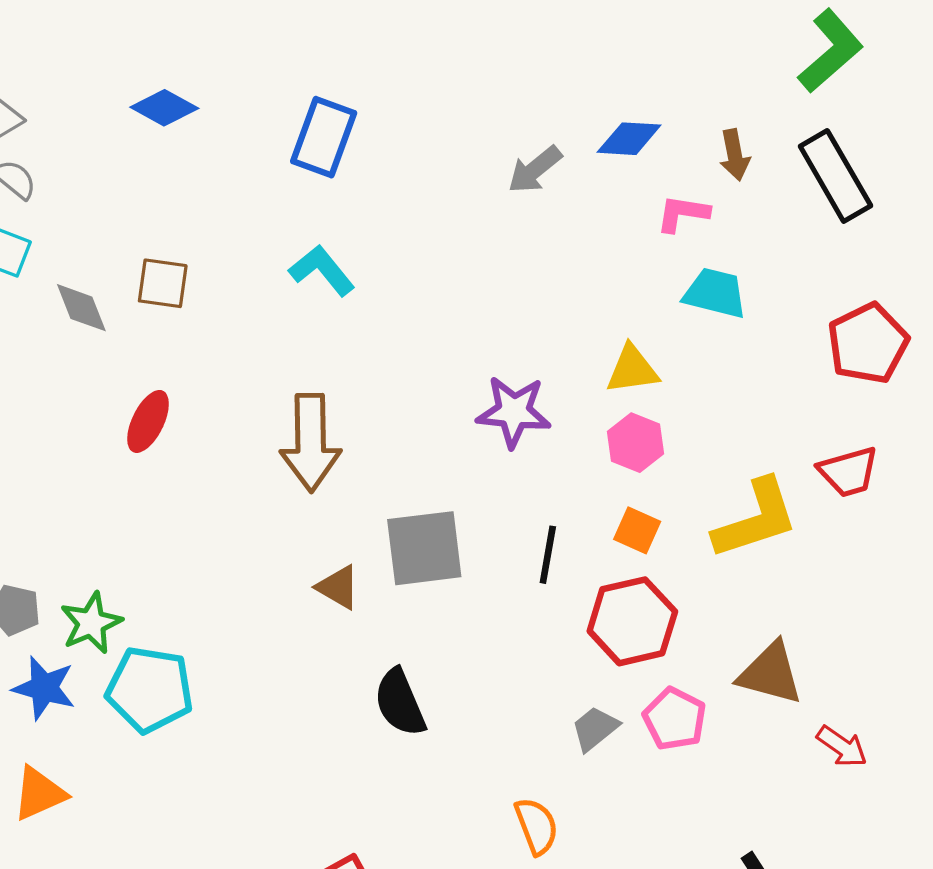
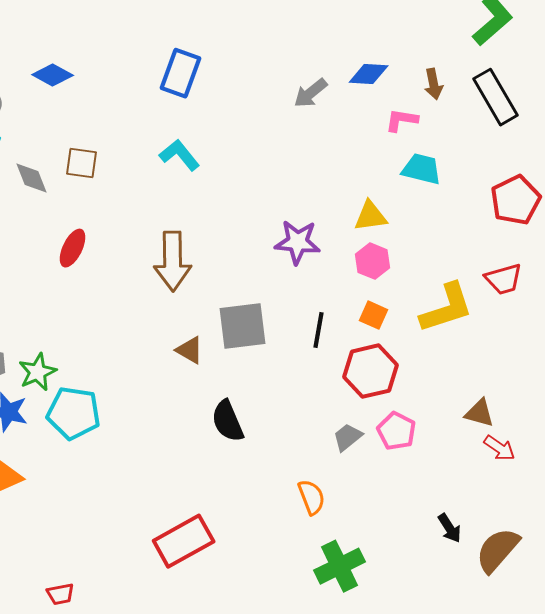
blue diamond: (164, 108) -> (53, 75), moved
brown triangle: (770, 673) -> (480, 413), moved, size x0.7

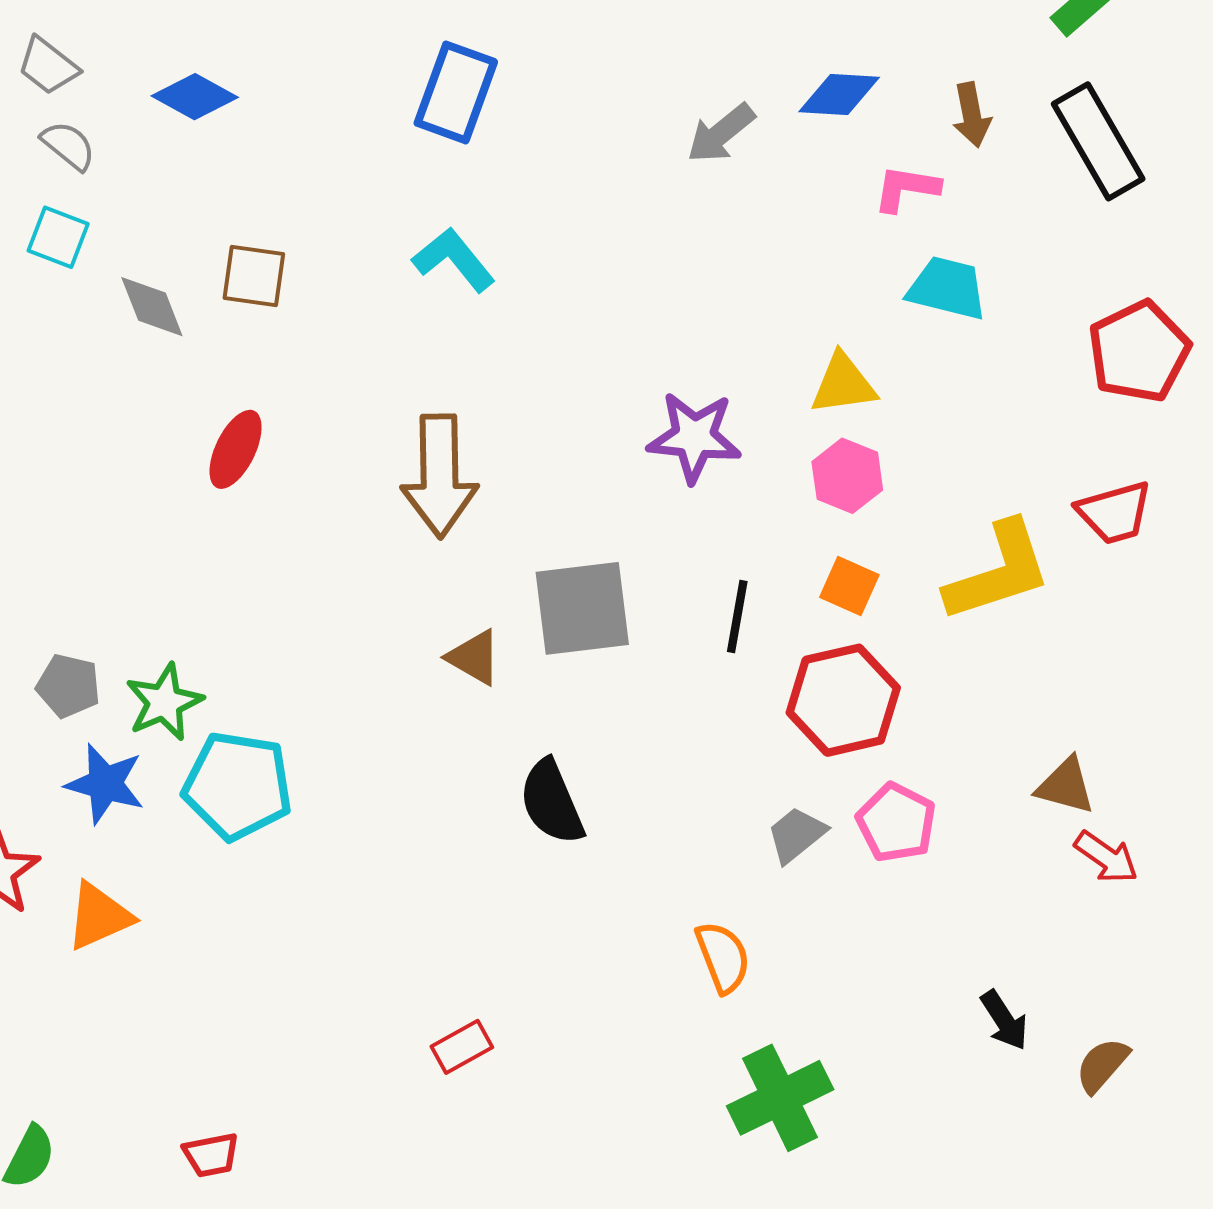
red rectangle: (184, 541) -> (462, 1047), size x0.5
brown semicircle: (498, 550) -> (1102, 1065), size x0.6

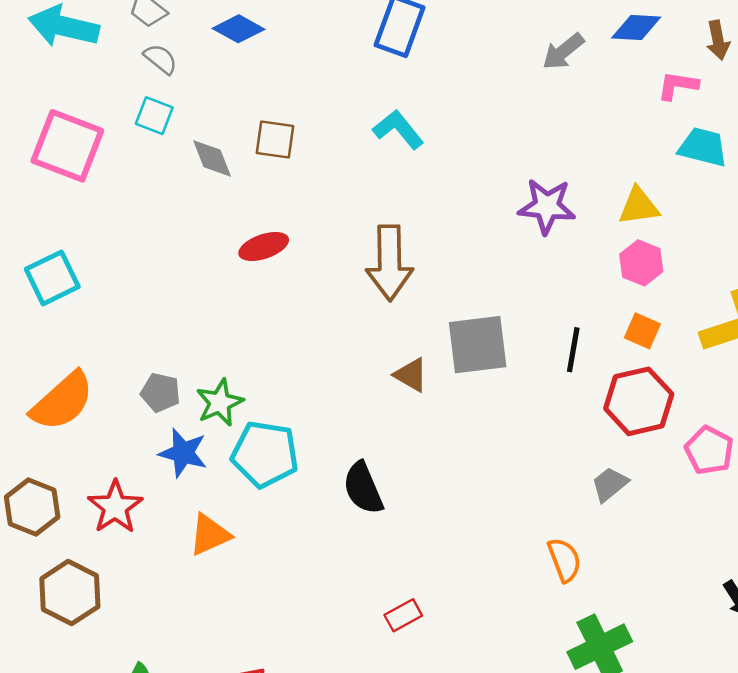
purple star: (694, 437) -> (547, 206), moved
red ellipse: (236, 449) -> (264, 246), turned 45
black semicircle: (552, 802) -> (363, 488), moved
pink pentagon: (896, 823) -> (709, 450), moved
orange triangle: (99, 916) -> (210, 535), moved

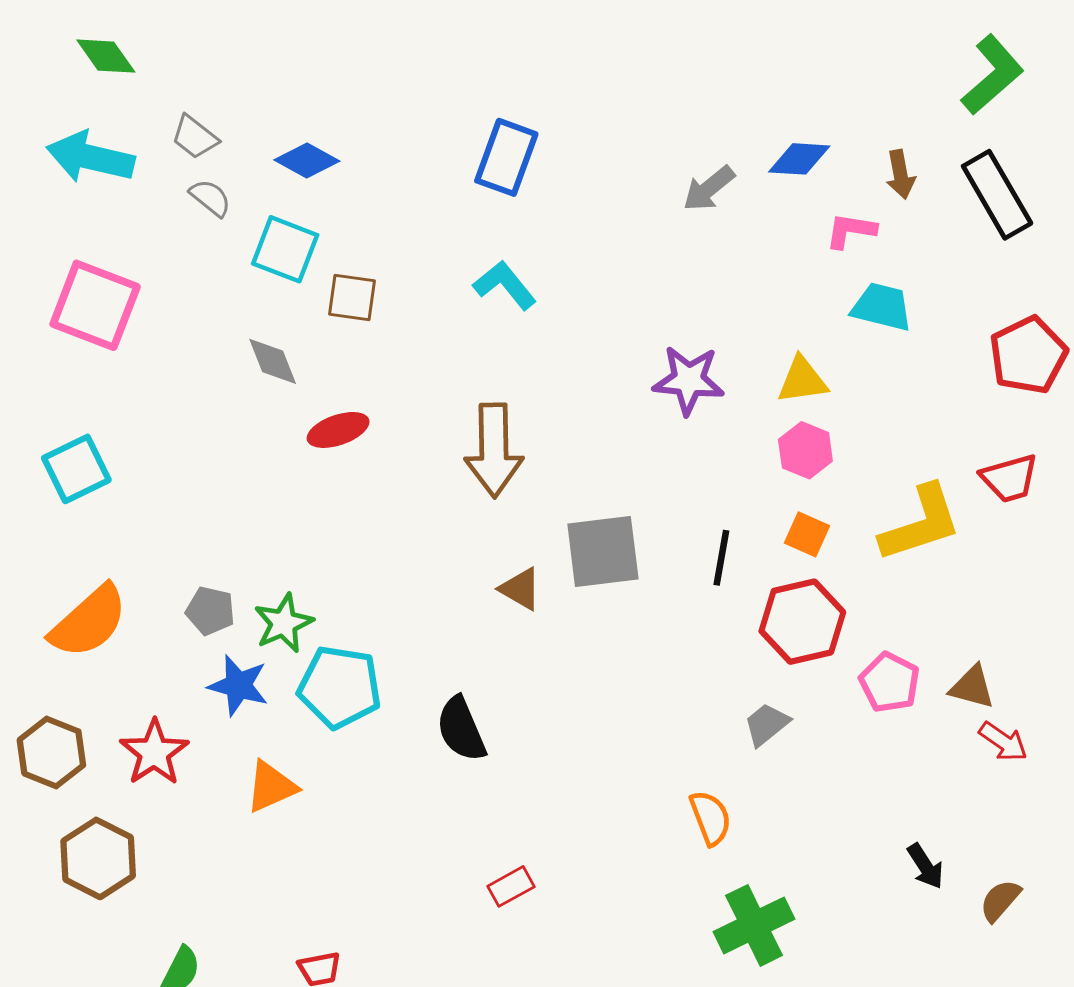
cyan square: (154, 116) -> (285, 249), moved, size x1.4
gray diamond: (212, 158) -> (273, 361), moved

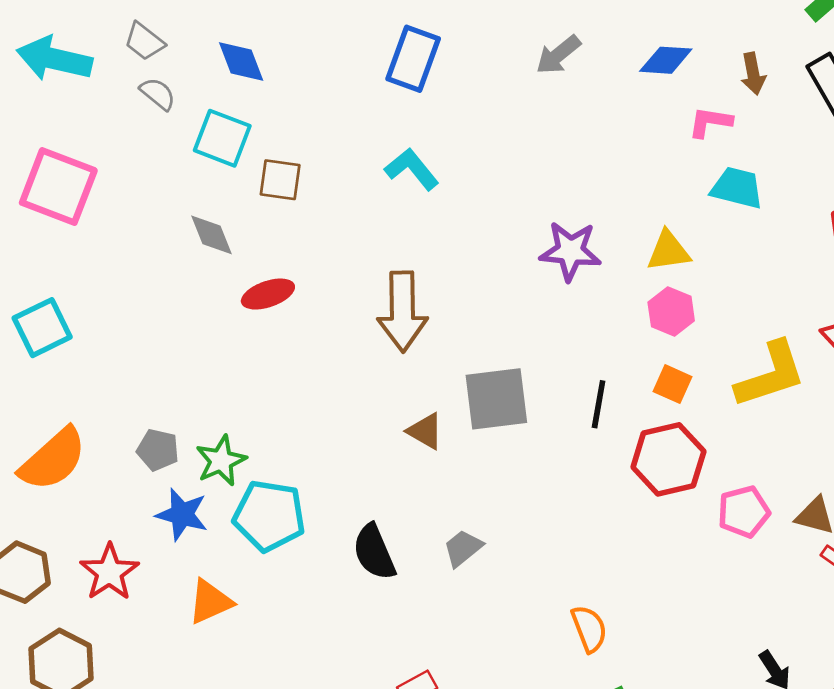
blue diamond: (307, 160) -> (241, 62), turned 40
gray arrow: (709, 189) -> (558, 55), moved
pink pentagon: (890, 682) -> (744, 512), turned 30
gray trapezoid: (766, 724) -> (463, 548), moved

